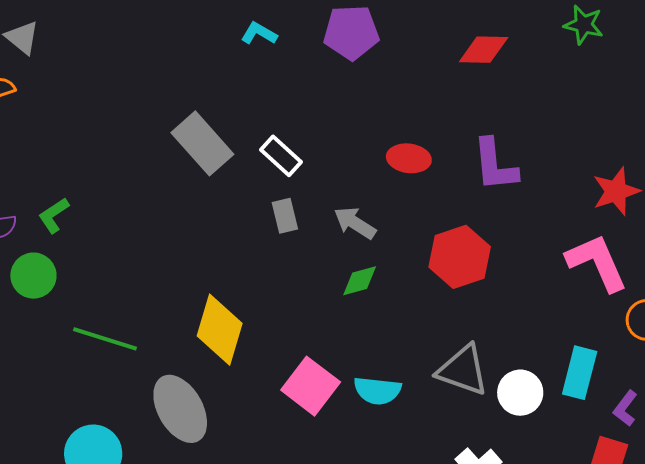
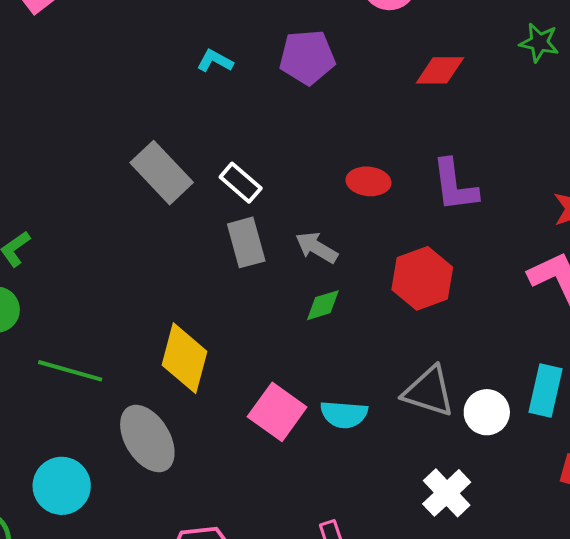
gray rectangle: (285, 216) -> (246, 242), size x1.4

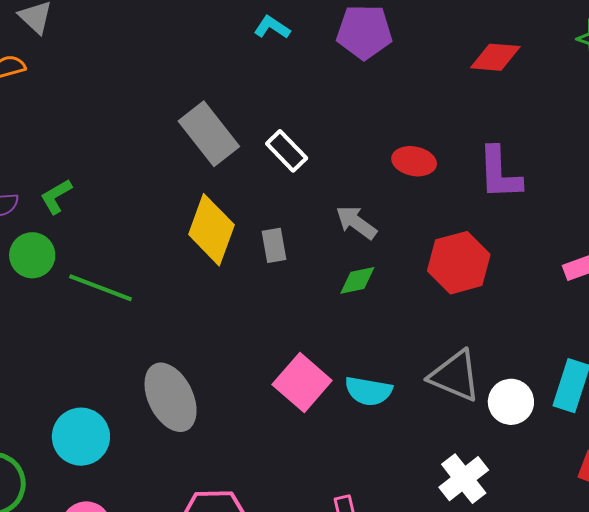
gray rectangle: (246, 242) -> (274, 245), moved, size x0.7
yellow diamond: (184, 358) -> (211, 230), moved
green line: (70, 371) -> (100, 288), moved

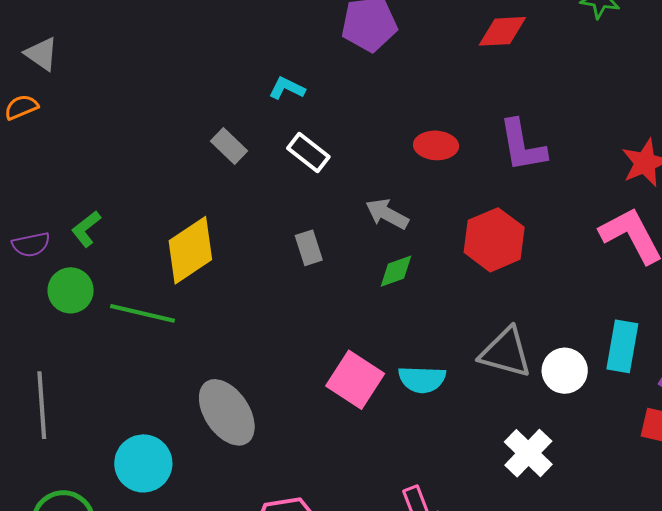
cyan L-shape: (272, 27) -> (287, 88), moved
gray rectangle: (209, 134) -> (229, 146), size x0.6
yellow diamond: (211, 230) -> (190, 250), moved, turned 44

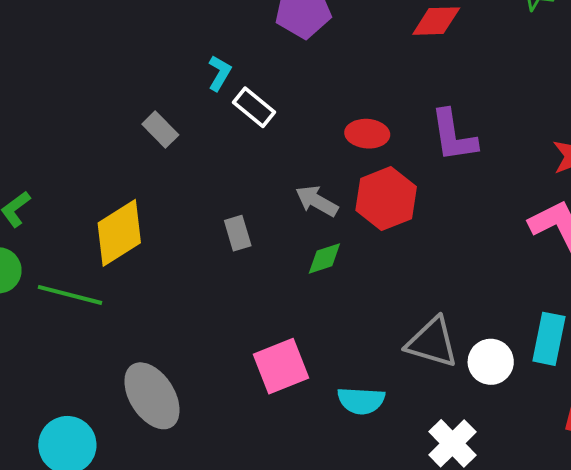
cyan L-shape: (287, 88) -> (219, 73), turned 93
white rectangle: (308, 152) -> (254, 107), moved
red hexagon: (494, 240) -> (386, 199), moved
cyan semicircle: (422, 379) -> (361, 401), moved
pink square: (355, 380) -> (281, 366), turned 34

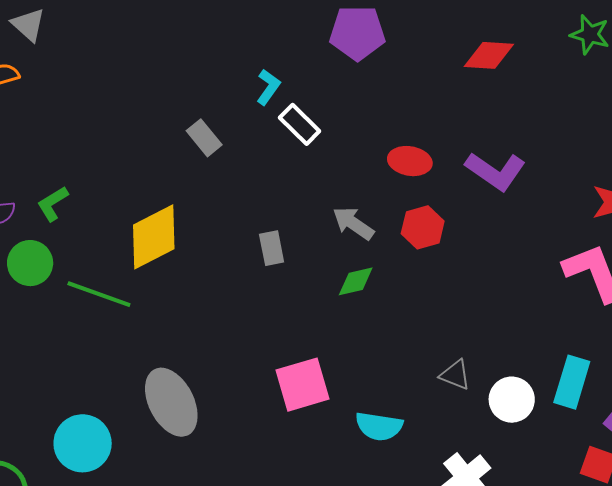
purple L-shape: (454, 136) -> (496, 171), turned -52
red hexagon: (386, 199) -> (423, 227), size x0.7
gray triangle: (432, 342) -> (455, 375), size x0.6

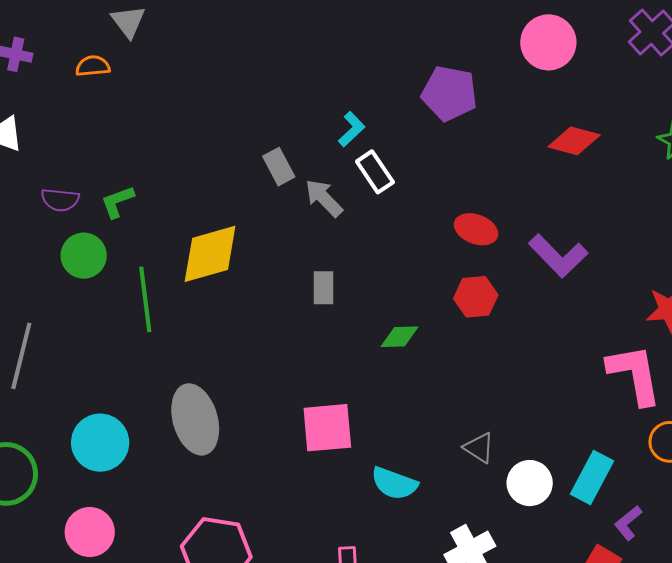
gray arrow: (353, 223) -> (324, 198), moved
green line: (99, 294) -> (145, 299), turned 52

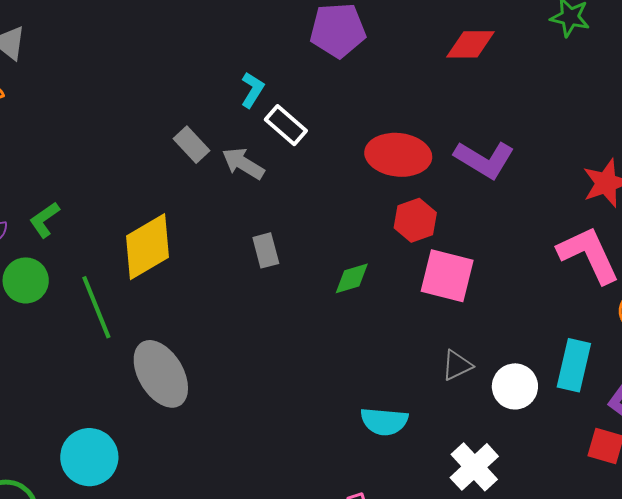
red ellipse: (476, 229) -> (398, 155), size x1.5
gray ellipse: (195, 419) -> (161, 374), moved
pink square: (327, 428) -> (447, 276), moved, turned 34
gray triangle: (479, 448) -> (457, 365), turned -44

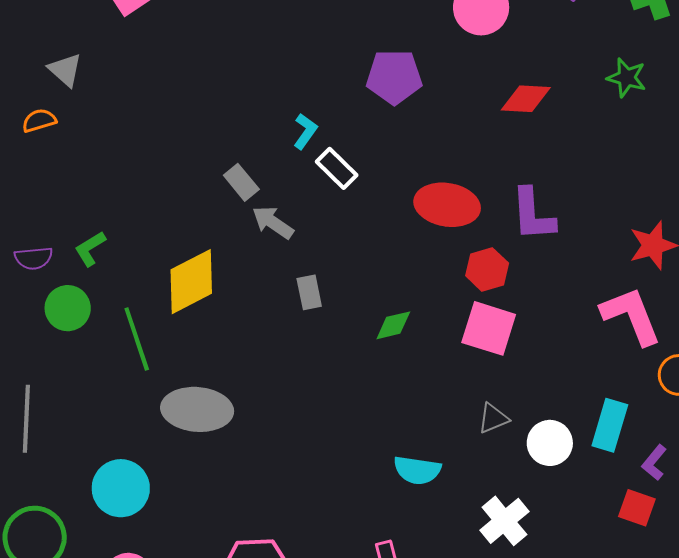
purple L-shape: (484, 159) -> (533, 215), turned 52
gray arrow: (243, 164) -> (273, 222), moved
red hexagon: (415, 220) -> (487, 269), moved
gray ellipse: (161, 374) -> (197, 409), turned -58

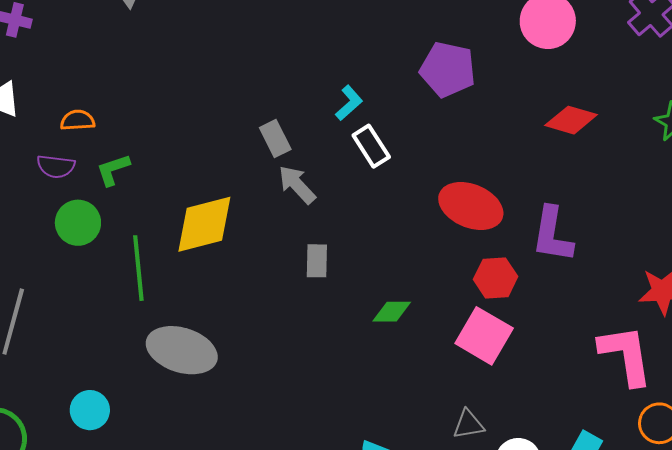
orange semicircle: (39, 121) -> (78, 120), moved
cyan circle: (121, 488) -> (90, 410), size x0.7

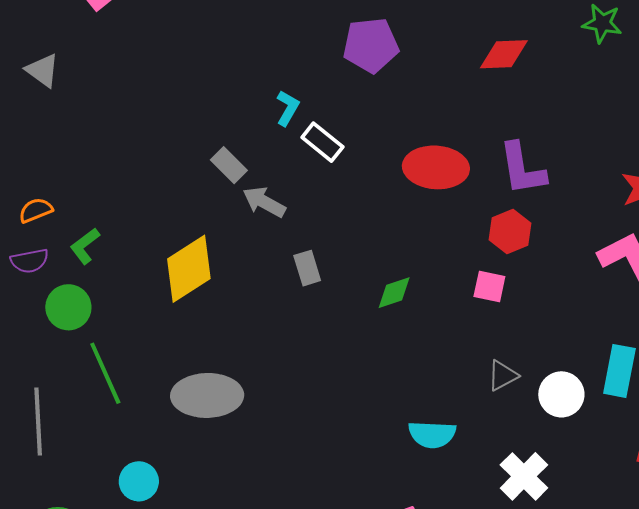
green line: (138, 268) -> (105, 373), moved
red hexagon: (496, 278) -> (510, 232), moved
pink square: (484, 336) -> (489, 286), size x0.6

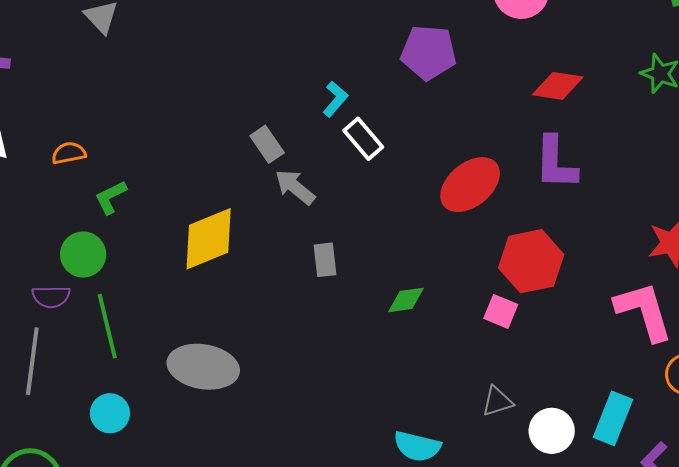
red ellipse: (436, 167) -> (470, 185), turned -54
purple L-shape: (522, 169) -> (556, 163), moved
red hexagon: (510, 232) -> (531, 261), size x1.5
purple semicircle: (30, 261) -> (51, 297), moved
cyan circle: (139, 481) -> (110, 413), moved

